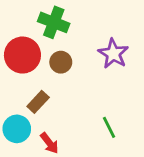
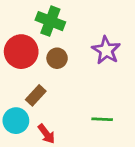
green line: (109, 127) -> (102, 119), turned -60

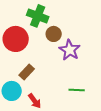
purple star: (106, 50) -> (70, 50), moved
brown circle: (57, 58) -> (54, 34), moved

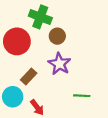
purple star: (70, 50) -> (59, 64), moved

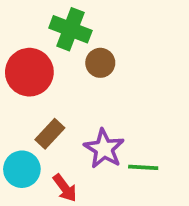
purple star: (59, 64) -> (104, 149), moved

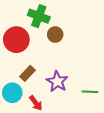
green line: (143, 167) -> (90, 92), moved

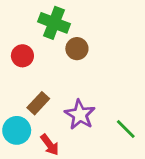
red circle: (16, 40) -> (22, 56), size x0.6
green line: (90, 92) -> (126, 129), turned 42

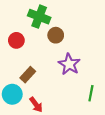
purple star: (80, 115) -> (69, 64), moved
green line: (126, 129) -> (91, 93), turned 56

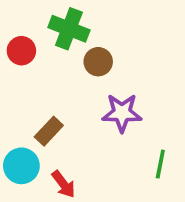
red circle: (16, 40) -> (21, 51), moved
purple star: (69, 64) -> (122, 113), turned -30

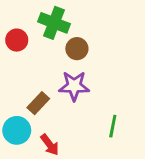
purple star: (122, 113) -> (74, 86), moved
green line: (160, 164) -> (113, 126), moved

